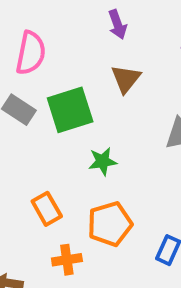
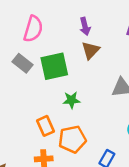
purple arrow: (117, 24) -> (85, 26), moved
orange rectangle: (47, 209) -> (45, 126), moved

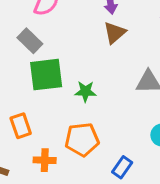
green square: (54, 66) -> (46, 75), moved
orange rectangle: (45, 126) -> (21, 126), moved

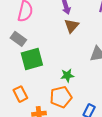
green star: (85, 91) -> (67, 75), moved

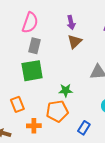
gray rectangle: (18, 39) -> (35, 46), moved, turned 63

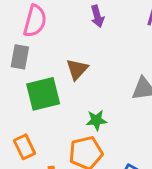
brown triangle: (75, 42) -> (77, 69), moved
gray rectangle: (35, 46) -> (20, 57), moved

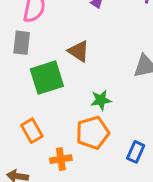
brown triangle: (77, 69) -> (79, 51), turned -35

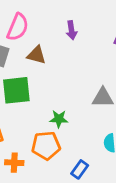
brown triangle: (79, 51) -> (36, 55), moved, turned -30

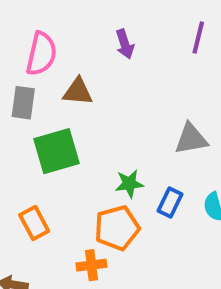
orange cross: (14, 163) -> (91, 265), moved
blue rectangle: (80, 169) -> (170, 202), moved

